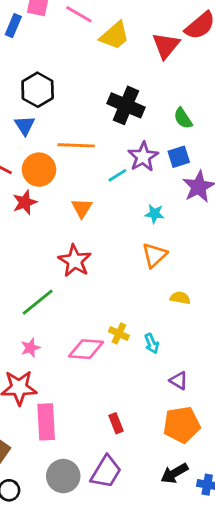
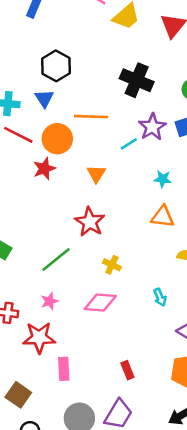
orange triangle: (154, 255) -> (163, 217), turned 50
yellow cross: (119, 333) -> (112, 265), moved
pink rectangle: (46, 422) -> (64, 369), size x0.7

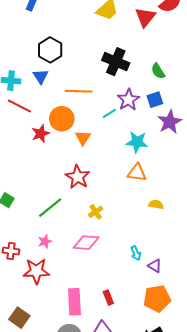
orange circle: (57, 139) -> (62, 119), moved
cyan star: (163, 179) -> (137, 142), size x1.5
yellow cross: (112, 265) -> (96, 212), turned 32
cyan arrow: (160, 297) -> (136, 253), moved
pink rectangle: (64, 369) -> (74, 302), moved, size x1.4

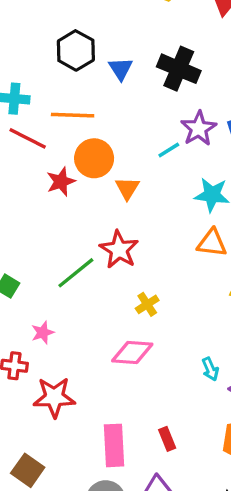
blue triangle: (41, 76) -> (121, 69), moved
orange line: (79, 91) -> (73, 115), moved
green line: (50, 208) -> (76, 273), moved
pink star: (45, 241) -> (43, 333), moved

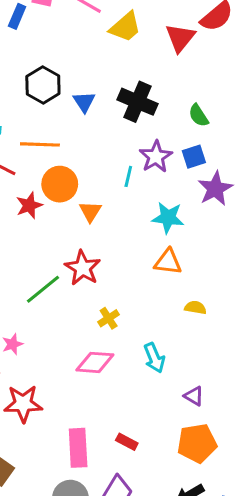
cyan line: (169, 150) -> (128, 176), turned -45
cyan arrow: (210, 369) -> (154, 358), moved, size x1.4
red rectangle: (167, 439) -> (127, 442), turned -40

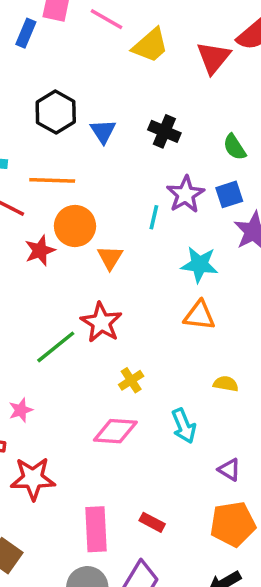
black cross: (138, 102) -> (164, 131), size x0.7
yellow semicircle: (195, 308) -> (226, 384), moved

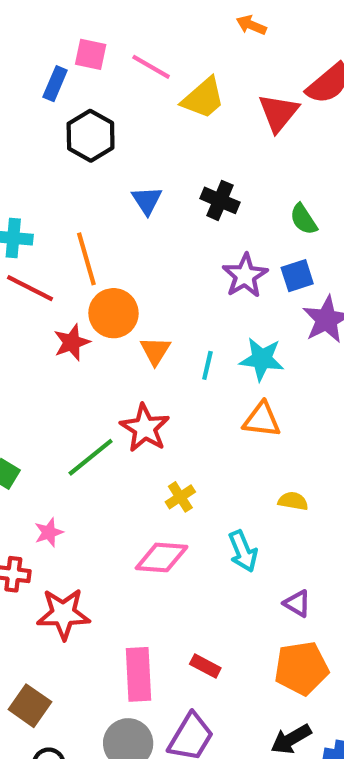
black hexagon: (56, 112) -> (91, 136), moved
orange line: (52, 180) -> (86, 259), turned 72
cyan line: (154, 217) -> (207, 365), moved

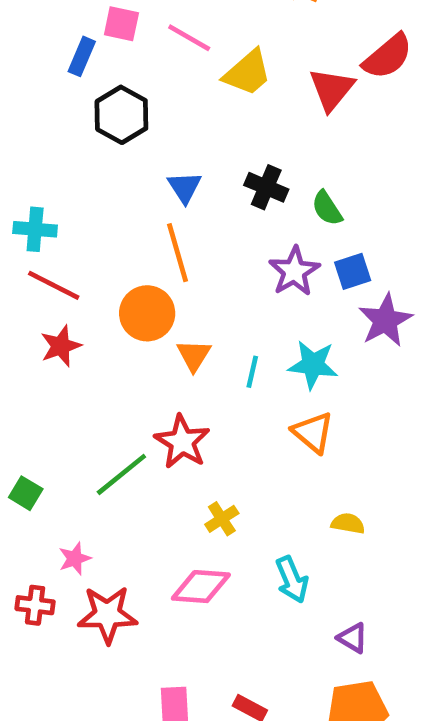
green semicircle: (303, 219) -> (327, 208), moved
orange line: (86, 259) -> (177, 253), moved
red star: (72, 342) -> (61, 346), moved
orange triangle: (262, 420) -> (313, 432), turned 33
red star: (63, 614) -> (107, 615), moved

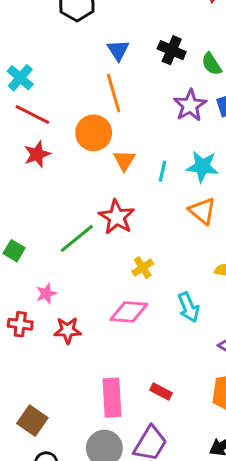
cyan cross: (35, 229) -> (20, 78), turned 36
red star: (107, 615) -> (68, 330), size x0.7

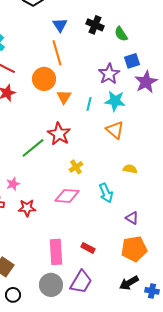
purple star: (190, 105) -> (109, 74), moved

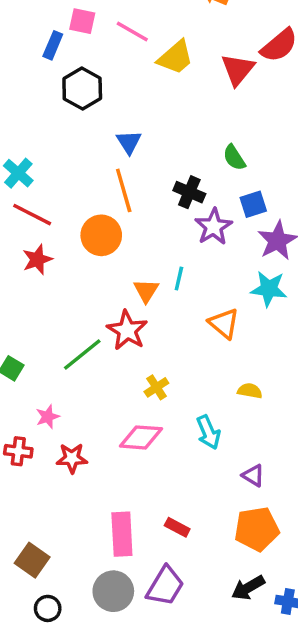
black cross: (95, 25) -> (189, 192), moved
orange triangle: (64, 97) -> (146, 291), moved
cyan star: (115, 101) -> (269, 289), moved

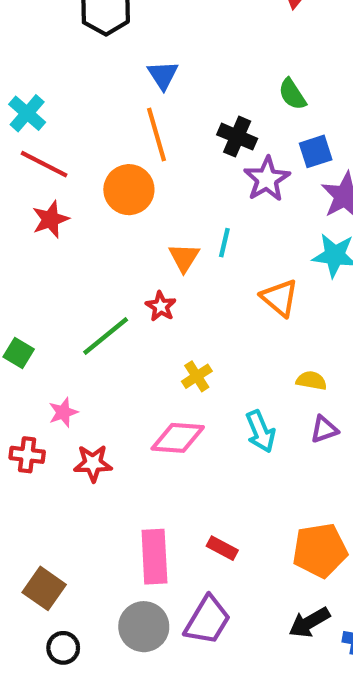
red star: (127, 330) -> (161, 306), size x0.6
purple triangle: (253, 475) -> (324, 429), moved, turned -50

